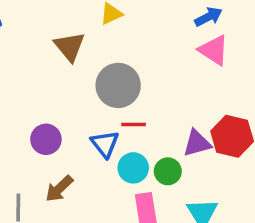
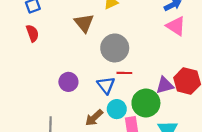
cyan circle: (133, 168) -> (117, 109), moved
green circle: (168, 171) -> (146, 103), size x1.6
brown arrow: (59, 189) -> (94, 118), moved

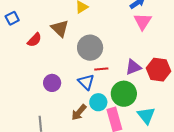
pink triangle: (176, 26) -> (143, 21), turned 36
red semicircle: (32, 33) -> (34, 40), moved, turned 70
purple triangle: (165, 85) -> (133, 67), moved

